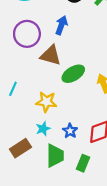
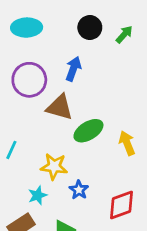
cyan star: (43, 129) -> (38, 195), moved
blue star: (70, 131) -> (79, 190), moved

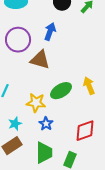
green ellipse: (88, 131) -> (61, 91), moved
blue star: (79, 190) -> (46, 124), moved
cyan star: (38, 195) -> (15, 124), moved

